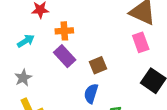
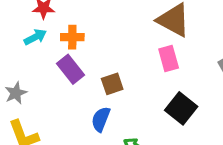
cyan arrow: (26, 41) -> (35, 37), moved

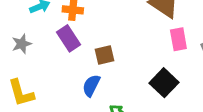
pink rectangle: (169, 59) -> (178, 39), moved
gray star: (16, 93) -> (22, 44), moved

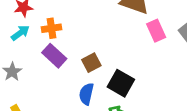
black square: (164, 83) -> (121, 83), moved

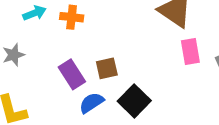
purple rectangle: (54, 56) -> (72, 74), moved
blue semicircle: (86, 94) -> (92, 103), turned 30

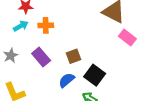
pink rectangle: (190, 52) -> (127, 38), turned -35
purple rectangle: (72, 74) -> (41, 57), moved

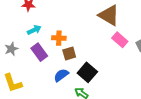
orange cross: (46, 25) -> (59, 38), moved
cyan arrow: (21, 26) -> (34, 30), moved

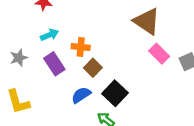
brown square: (69, 54) -> (93, 68), turned -32

